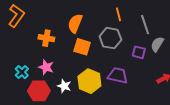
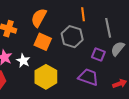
purple trapezoid: (118, 75) -> (88, 77), moved
white star: (64, 86) -> (23, 61), moved

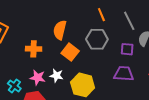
orange square: (43, 42) -> (70, 52), turned 30

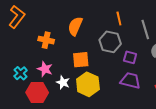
purple square: (127, 49) -> (130, 57), moved
orange square: (70, 52) -> (81, 60), moved, turned 36
white star: (56, 76) -> (63, 82), moved

